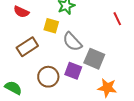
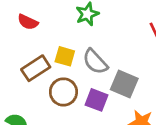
yellow square: (51, 26) -> (65, 56), moved
brown circle: (48, 77) -> (63, 92), moved

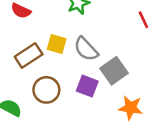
gray square: (124, 84) -> (114, 71), turned 32
brown circle: (63, 92) -> (46, 90), moved

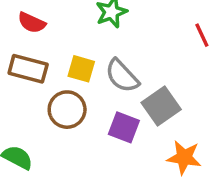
brown rectangle: (29, 55) -> (28, 69), moved, turned 48
brown circle: (46, 90) -> (67, 110), moved

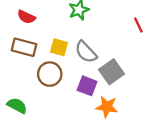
orange star: (184, 157) -> (107, 107), moved

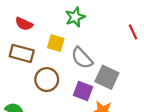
yellow square: (59, 47) -> (56, 43), moved
gray square: (112, 72) -> (107, 77), turned -30

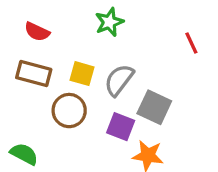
yellow square: (56, 43) -> (82, 74), moved
gray semicircle: (82, 58) -> (119, 80), turned 80

